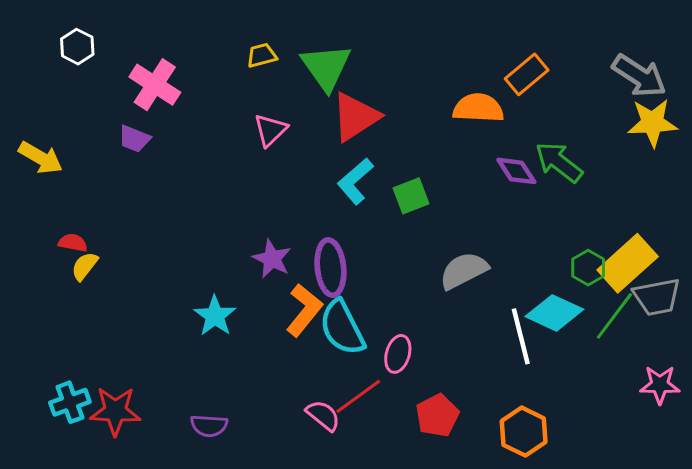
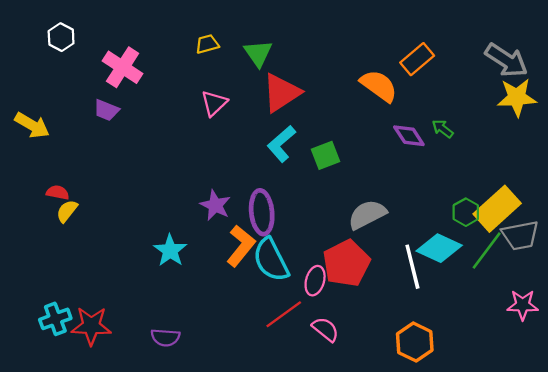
green triangle: (326, 67) -> (258, 53), size x0.7
orange semicircle: (478, 108) -> (379, 86), turned 33
green arrow: (559, 162) -> (443, 129), size x0.6
pink semicircle: (323, 415) -> (325, 329), moved
red pentagon: (437, 415) -> (346, 263), moved, size x1.4

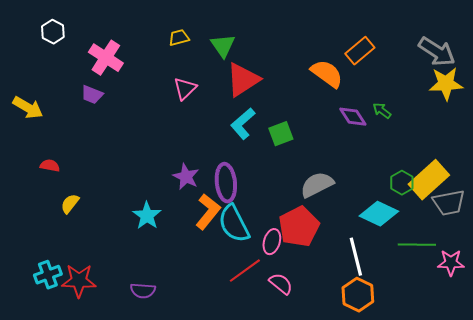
yellow semicircle: (67, 211) -> (70, 204), moved
green line: (487, 250) -> (417, 245), moved, turned 54
white line: (412, 267) -> (356, 257), moved

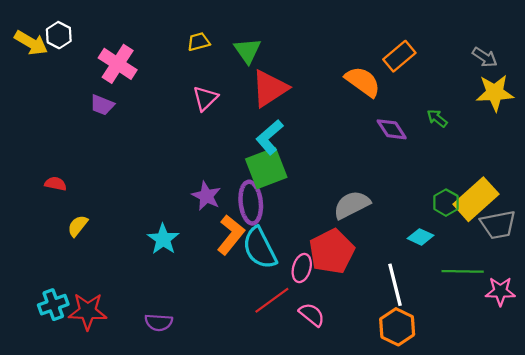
gray arrow: (437, 52) -> (485, 57), size x0.6
yellow arrow: (28, 108) -> (31, 43), moved
green arrow: (382, 111) -> (437, 118), moved
green square: (281, 134) -> (266, 168), moved, size x1.5
cyan diamond: (379, 214) -> (420, 237), size x0.6

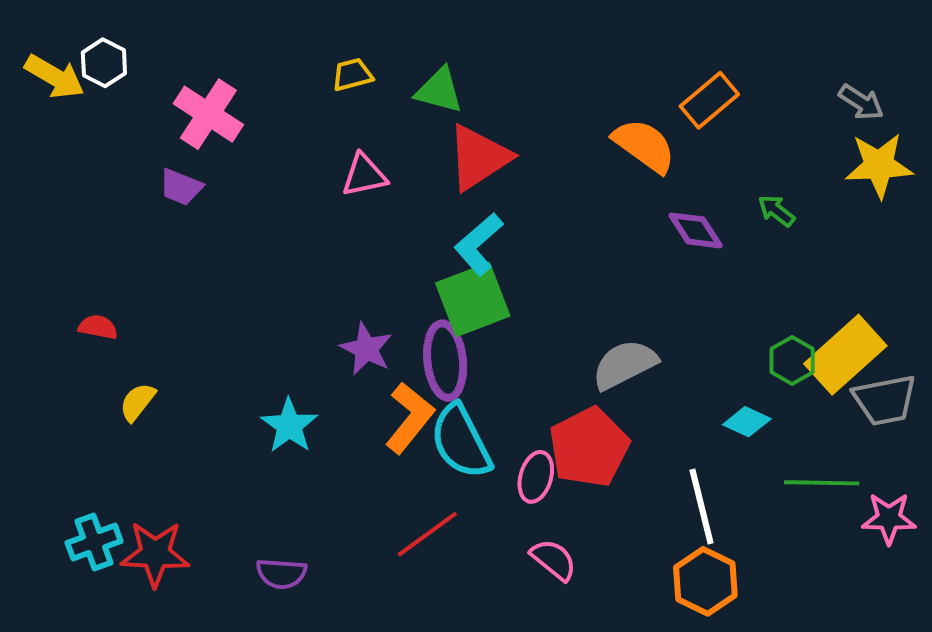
green triangle: (247, 51) -> (439, 90), turned -40
pink triangle: (205, 98) -> (364, 175), turned 32
red line: (272, 300) -> (427, 534), moved

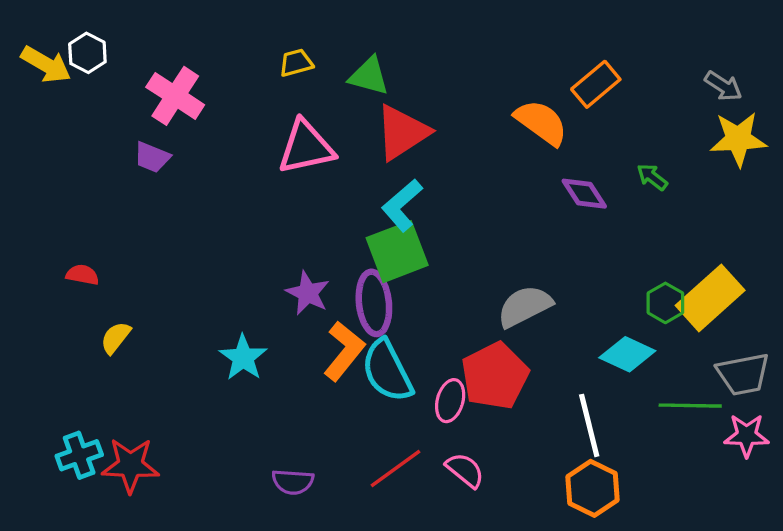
pink triangle: (364, 175) -> (306, 147), size x1.5
gray trapezoid: (885, 400) -> (743, 374), moved
cyan diamond: (747, 422) -> (627, 354), size x1.4
red line: (427, 534) -> (395, 469), moved
purple semicircle: (281, 574) -> (293, 482), moved

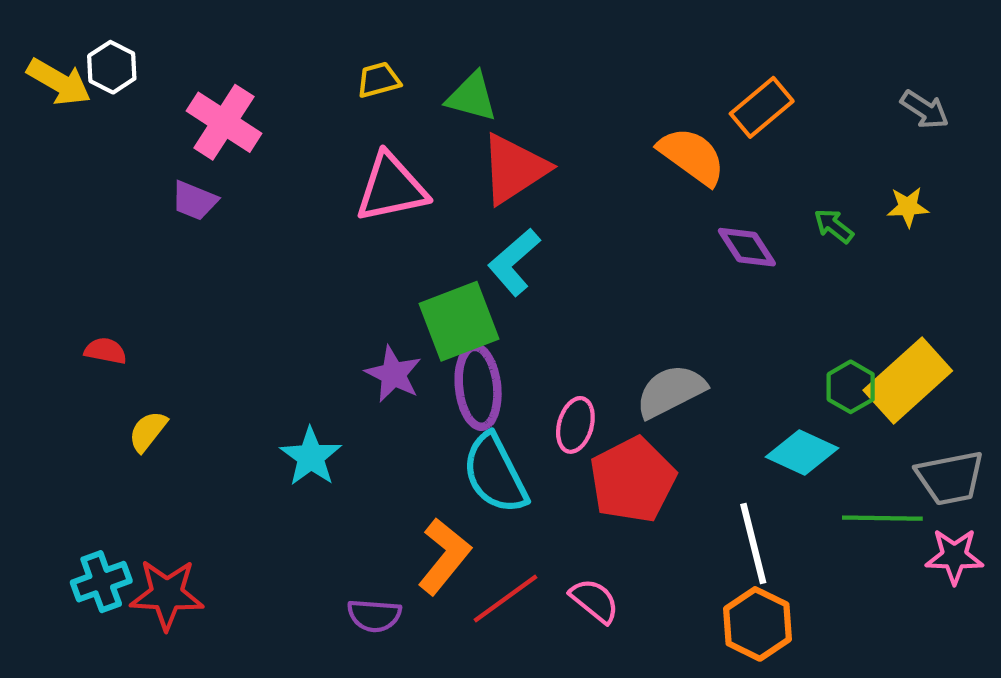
yellow star: (738, 139) -> (908, 207), moved, size x0.6
green square: (397, 252) -> (459, 321), moved
orange L-shape: (344, 351) -> (444, 556), moved
pink ellipse: (450, 401) -> (575, 425), moved

